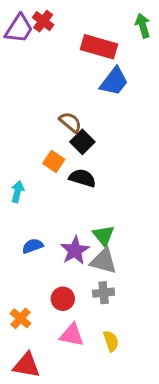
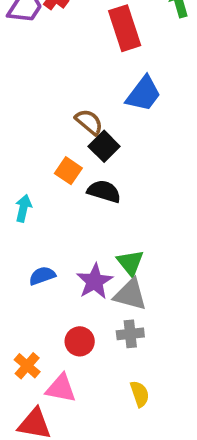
red rectangle: (99, 47) -> (125, 28), turned 56
blue trapezoid: (114, 81) -> (143, 94), moved
pink triangle: (72, 335) -> (61, 388), moved

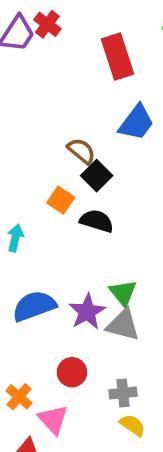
blue semicircle: (42, 276) -> (34, 306), size x1.6
gray cross: (130, 334) -> (123, 393), moved
pink triangle: (61, 388) -> (53, 420), turned 36
yellow semicircle: (140, 394) -> (133, 425), turned -36

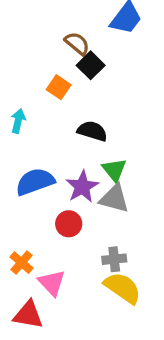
black semicircle: (97, 221) -> (92, 131), moved
red circle: (72, 372) -> (69, 224), moved
yellow semicircle: (133, 425) -> (123, 288), size x1.6

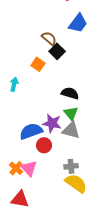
black semicircle: (92, 131) -> (70, 93), moved
blue semicircle: (35, 182) -> (31, 131), moved
purple star: (82, 187) -> (52, 123), turned -30
pink triangle: (52, 283) -> (29, 168), moved

